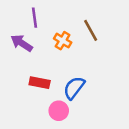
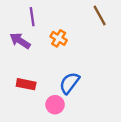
brown line: (91, 30) -> (100, 15), moved
red rectangle: (40, 83) -> (26, 84), moved

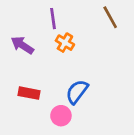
purple line: (32, 17) -> (53, 19), moved

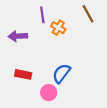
orange cross: (65, 43) -> (58, 28), moved
purple arrow: (22, 45) -> (18, 36), turned -36

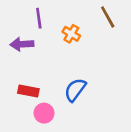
purple line: (42, 15) -> (39, 18), moved
pink circle: (49, 93) -> (44, 113), moved

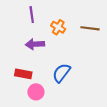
brown line: (108, 17) -> (90, 28), moved, turned -54
purple arrow: (22, 44) -> (35, 44), moved

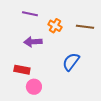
purple line: (32, 15) -> (30, 14), turned -70
blue semicircle: (61, 73) -> (71, 62), moved

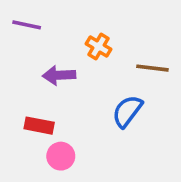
purple line: (30, 14) -> (27, 25), moved
brown line: (85, 27) -> (152, 68), moved

